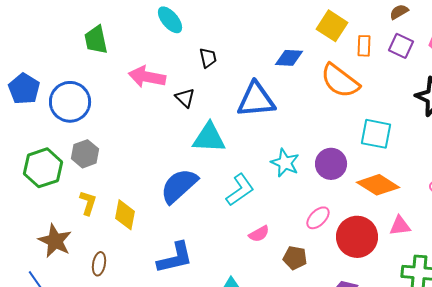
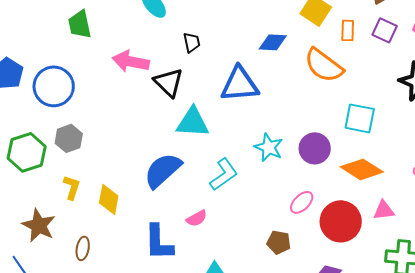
black triangle: (185, 98) -> (169, 82), size x1.5
pink semicircle: (259, 234) -> (197, 218), moved
blue L-shape: (175, 258) -> (159, 242), turned 102

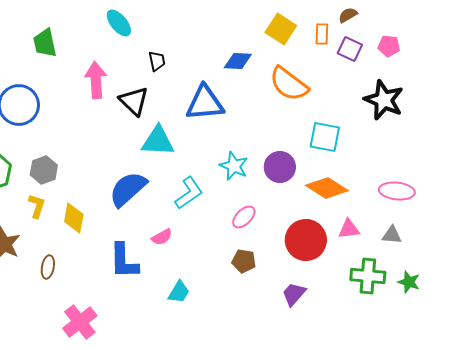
orange rectangle: (348, 30) -> (322, 34), moved
pink arrow: (131, 61) -> (96, 80), turned 75
gray hexagon: (69, 138) -> (44, 170), moved
pink ellipse: (302, 202) -> (244, 217), moved

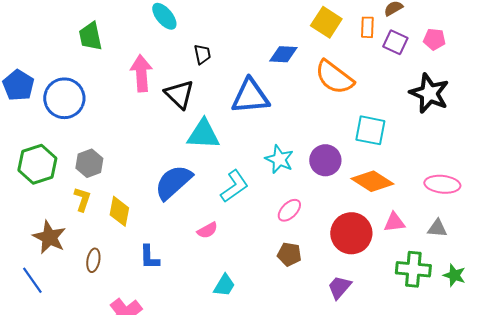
blue L-shape: (124, 261) -> (149, 257), moved, size x0.7

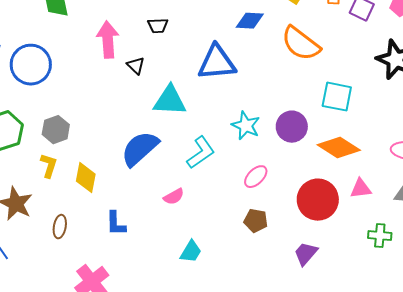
black trapezoid: (202, 54) -> (158, 26), moved, turned 100
black triangle: (179, 94) -> (136, 66), moved, size x0.6
green cross: (413, 269) -> (380, 236), size x0.7

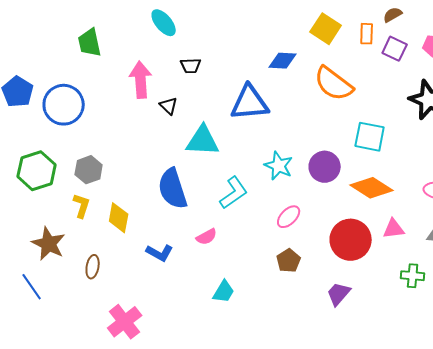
blue semicircle: (140, 149) -> (173, 189), turned -66
brown pentagon: (256, 221) -> (289, 261), turned 30
blue L-shape: (116, 224) -> (160, 253), moved, turned -60

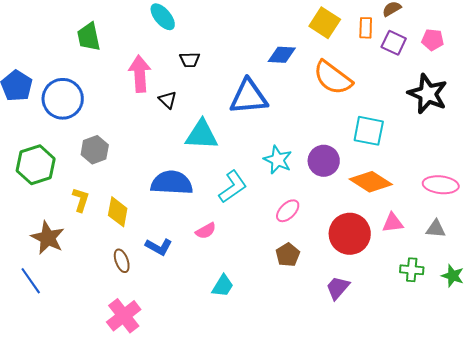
gray hexagon: (89, 170) -> (95, 150), moved
blue semicircle: (173, 189) -> (172, 183), turned 111
brown ellipse: (93, 267) -> (122, 261), moved, turned -30

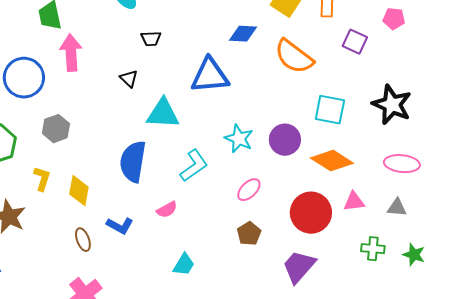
purple square: (394, 43) -> (355, 42), moved
pink arrow: (140, 74) -> (71, 53), moved
black star: (428, 94) -> (392, 105), moved
blue semicircle: (172, 183) -> (133, 162), turned -84
purple trapezoid: (338, 288) -> (299, 267), size x1.4

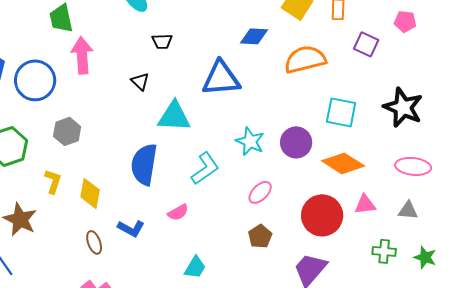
orange semicircle: (294, 57) -> (305, 59), turned 129

